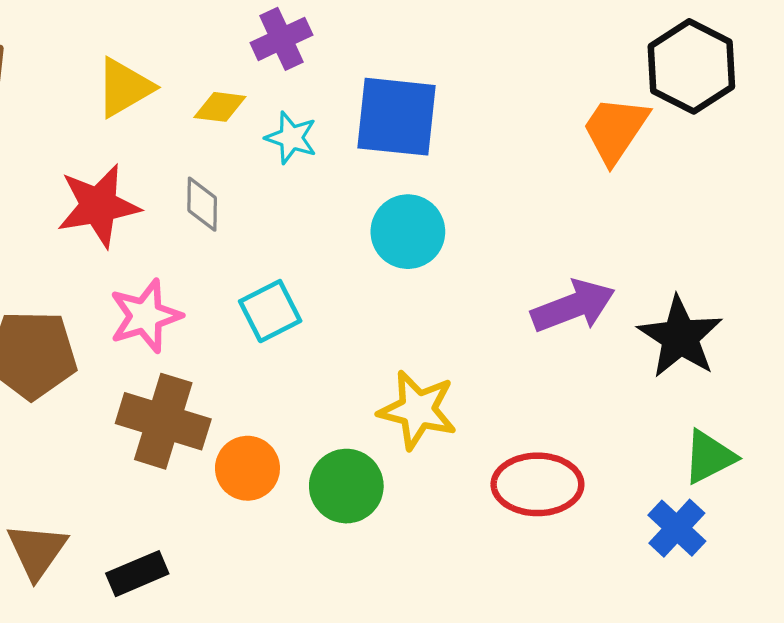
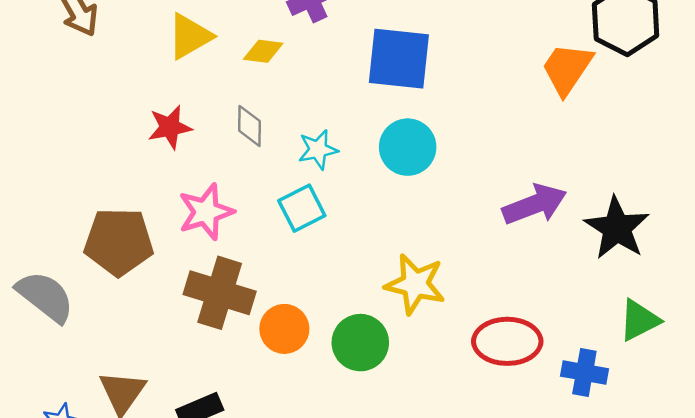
cyan star: (291, 138) -> (318, 150), moved, turned -30
red star: (98, 206) -> (170, 127), size x0.7
blue cross: (677, 528) -> (584, 372), moved, turned -33

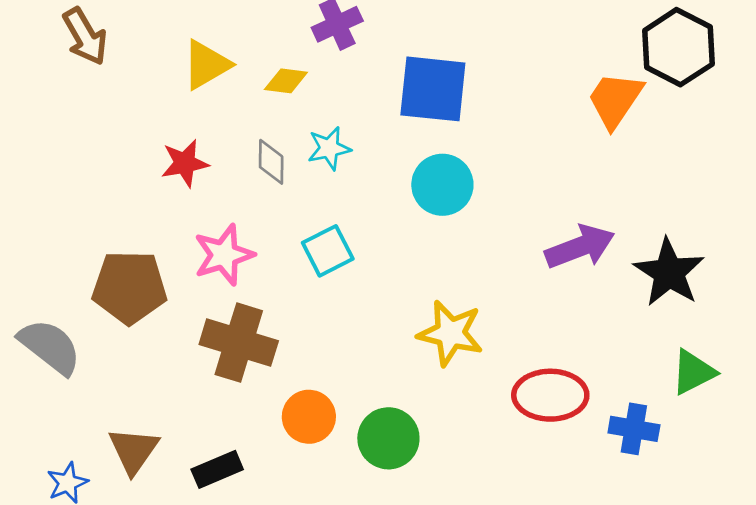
cyan star: (318, 150) -> (329, 148), moved
orange circle: (284, 329) -> (309, 417), moved
green circle: (360, 343) -> (388, 438), moved

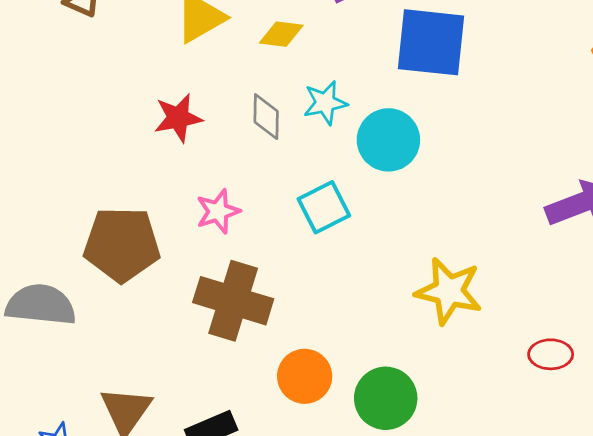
cyan circle: (442, 185) -> (388, 140), moved
pink star: (224, 255) -> (218, 211), size x0.7
gray semicircle: (50, 347) -> (41, 305), turned -32
red ellipse: (550, 395) -> (551, 354), size x0.6

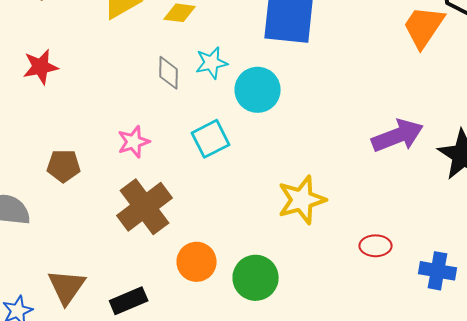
red star: (178, 118) -> (41, 67), moved
brown pentagon: (122, 244) -> (64, 166), size x0.6
yellow star: (449, 291) -> (302, 200), turned -30
brown cross: (233, 301) -> (145, 207), turned 36

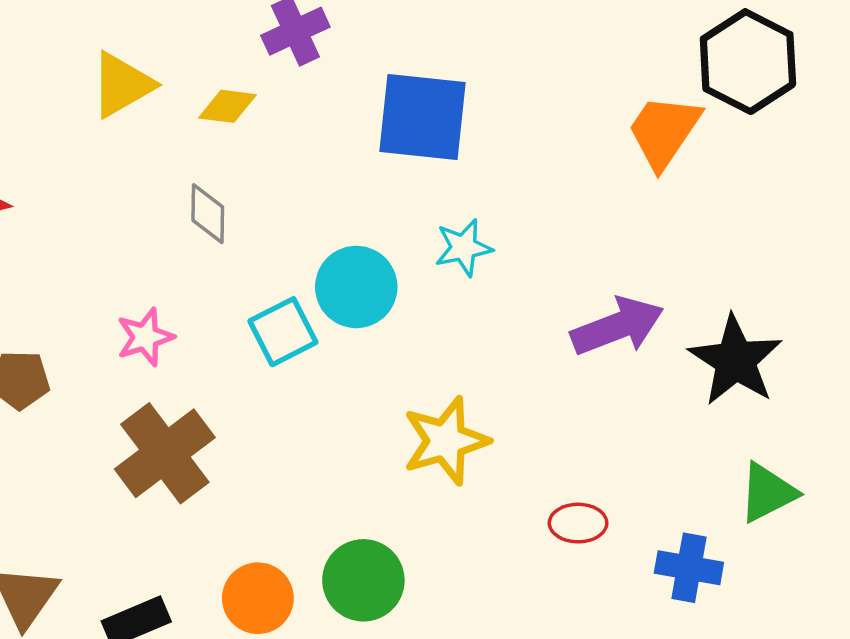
cyan star: (212, 63) -> (464, 248), moved
cyan circle: (258, 90) -> (356, 287), moved
orange circle: (197, 262) -> (258, 598), moved

